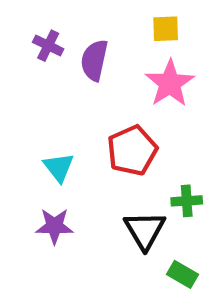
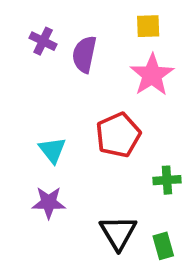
black triangle: (145, 230) -> (118, 233), moved
green rectangle: (182, 274) -> (163, 246), turned 44

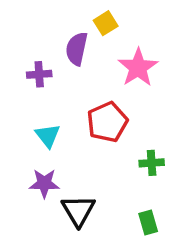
yellow square: (148, 26) -> (106, 23), moved, turned -30
purple cross: (43, 41) -> (39, 74), moved, turned -30
black triangle: (118, 233) -> (78, 211), moved

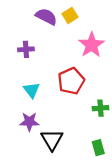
purple semicircle: (77, 49) -> (46, 17), moved, turned 105

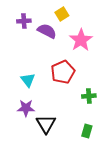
purple semicircle: (46, 17) -> (47, 31), moved
purple cross: (26, 49) -> (24, 21), moved
green rectangle: (98, 148) -> (87, 131), turned 32

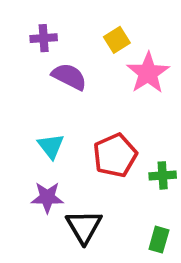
yellow square: (62, 14) -> (117, 40), moved
purple semicircle: (47, 31) -> (69, 77), moved
red pentagon: (63, 72) -> (115, 155), moved

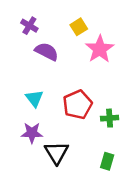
purple cross: (44, 38) -> (29, 26), turned 35

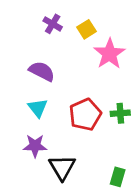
purple cross: (29, 26) -> (53, 24), moved
purple semicircle: (47, 52) -> (42, 71), moved
green cross: (110, 118) -> (120, 113), moved

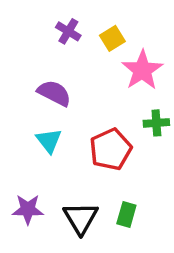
green cross: (120, 113) -> (156, 123), moved
purple star: (35, 146) -> (28, 209), moved
green rectangle: (118, 177) -> (126, 215), moved

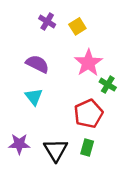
pink star: (142, 70) -> (88, 63), moved
green cross: (156, 123) -> (108, 85), turned 35
red pentagon: (111, 149) -> (88, 114), moved

